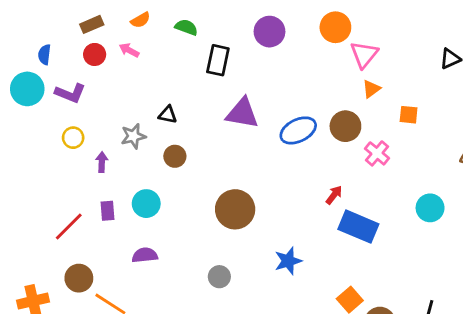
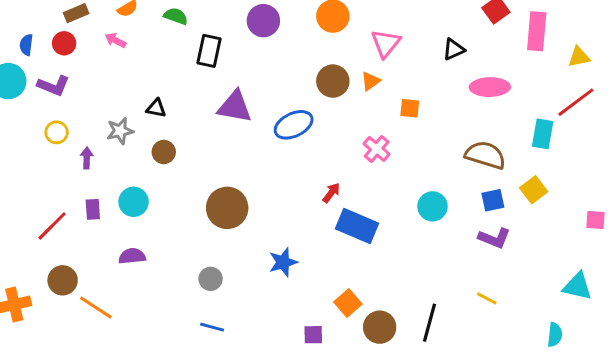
red circle: (95, 54) -> (64, 43), moved
pink triangle: (364, 54) -> (386, 43), moved
brown circle: (345, 126) -> (333, 81), moved

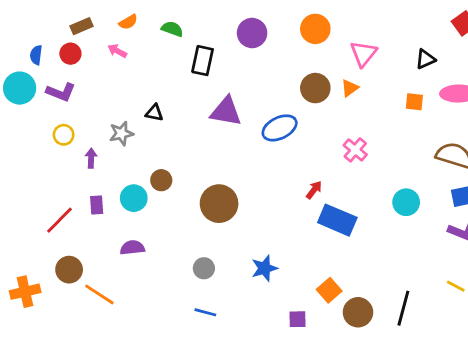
orange square: (410, 108) -> (414, 102), moved
brown circle: (164, 152) -> (161, 180), moved
blue star: (283, 262) -> (264, 268), moved

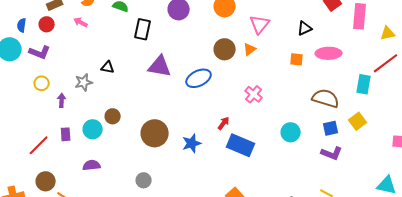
blue star: (264, 268) -> (192, 143), moved

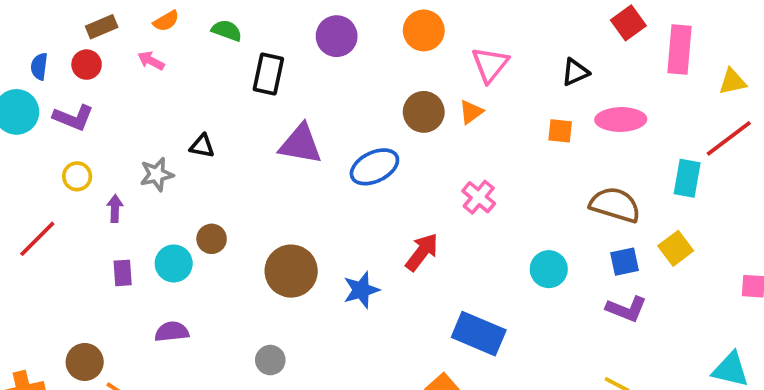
red arrow: (224, 123) -> (422, 252), size x1.5
red line: (39, 145) -> (37, 239), moved
blue rectangle: (241, 145) -> (479, 334), moved

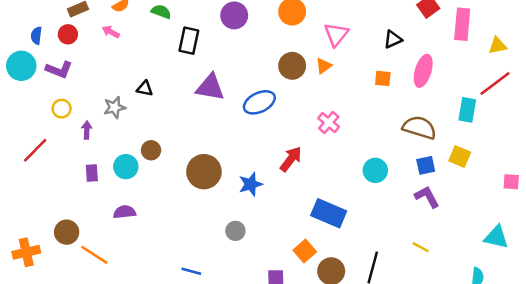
pink ellipse: (621, 119) -> (423, 71), turned -72
yellow square: (676, 248) -> (460, 157), turned -30
purple L-shape: (626, 309) -> (427, 197), turned -140
gray circle: (270, 360) -> (235, 231), moved

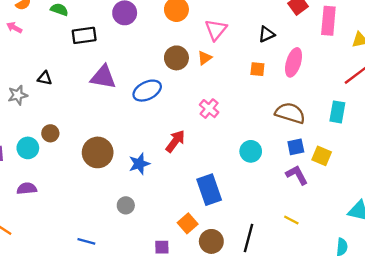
black rectangle: (189, 41) -> (84, 35), turned 70
cyan rectangle: (467, 110) -> (337, 112), moved
yellow square: (460, 157) -> (322, 156), moved
blue rectangle: (329, 213) -> (209, 190), turned 48

